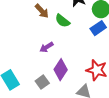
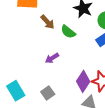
purple diamond: (61, 70) -> (83, 81), moved

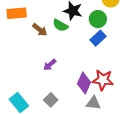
green semicircle: (68, 32) -> (60, 25), moved

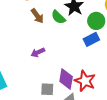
purple diamond: (84, 83) -> (66, 79), turned -30
gray square: (51, 100) -> (47, 89), moved, turned 32

